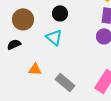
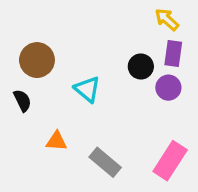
black circle: (60, 13) -> (141, 67), moved
black semicircle: (14, 44) -> (22, 101), turned 88

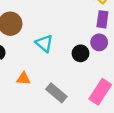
black circle: (141, 67) -> (81, 53), moved

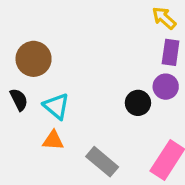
cyan triangle: (44, 43) -> (56, 106), moved

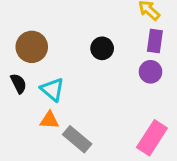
black circle: (138, 103) -> (102, 48), moved
gray rectangle: (102, 162) -> (77, 139), moved

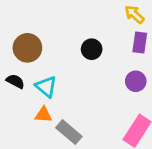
purple circle: (151, 72) -> (136, 81), moved
black semicircle: (19, 84) -> (15, 81), turned -36

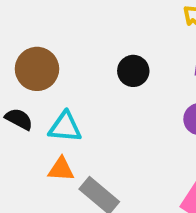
cyan triangle: (46, 87) -> (65, 127), turned -35

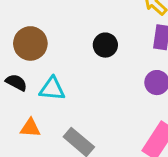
orange triangle: (61, 169) -> (30, 128), moved

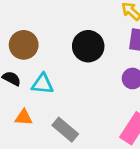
black circle: (105, 45) -> (88, 46), size x1.5

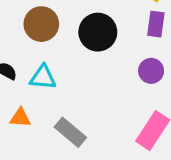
brown circle: (24, 45) -> (41, 24), moved

